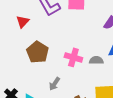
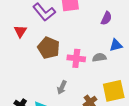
brown pentagon: (38, 52) -> (49, 48), moved

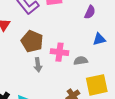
gray semicircle: (99, 57) -> (81, 61), moved
gray arrow: (62, 87) -> (38, 65), moved, turned -32

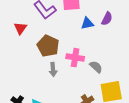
blue triangle: (99, 39) -> (87, 23), moved
gray semicircle: (81, 61) -> (96, 67), turned 48

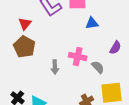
purple semicircle: (107, 19) -> (115, 48), moved
brown pentagon: (48, 46) -> (24, 47), moved

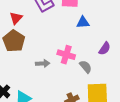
gray arrow: (55, 67) -> (43, 63), turned -96

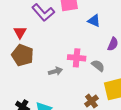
blue triangle: (83, 22) -> (94, 21), moved, turned 40

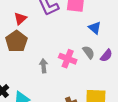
gray semicircle: (98, 66) -> (89, 52), moved
gray arrow: (55, 71) -> (44, 66), turned -96

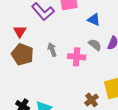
gray arrow: (44, 66) -> (52, 50), moved

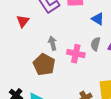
gray semicircle: (95, 45) -> (96, 44), turned -120
brown pentagon: (22, 54) -> (44, 64), moved

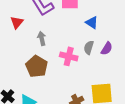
gray arrow: (52, 43) -> (42, 38), moved

